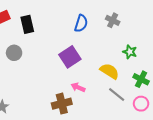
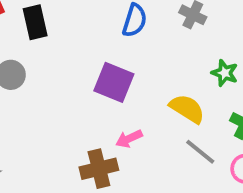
purple square: (70, 57) -> (114, 82), turned -35
pink arrow: (78, 87) -> (129, 139), turned -48

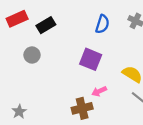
black rectangle: (35, 22) -> (46, 25), turned 72

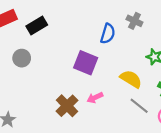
blue semicircle: (102, 24) -> (108, 34), moved
brown cross: (82, 108) -> (67, 106), moved, turned -30

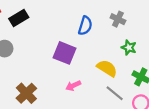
gray cross: (134, 21) -> (118, 19), moved
brown cross: (67, 106) -> (26, 93), moved

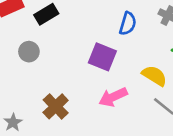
pink arrow: (73, 86) -> (113, 97), size x1.5

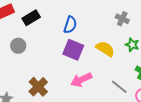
blue semicircle: (128, 24) -> (70, 25), moved
yellow semicircle: (154, 76) -> (105, 49), moved

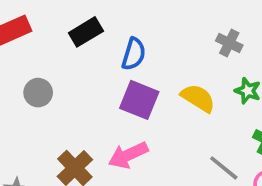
black rectangle: (31, 18) -> (86, 32), moved
pink arrow: (81, 80) -> (128, 155), moved

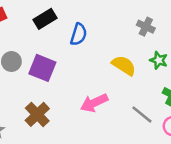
purple square: (139, 100) -> (42, 68), moved
pink arrow: (128, 155) -> (94, 103), moved

